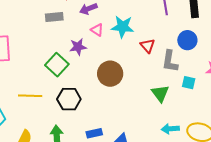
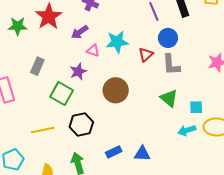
gray rectangle: (54, 17) -> (37, 66), moved, turned -48
blue circle: (187, 40) -> (168, 38), moved
red triangle: (148, 46) -> (146, 55), turned 42
cyan square: (189, 83) -> (196, 107), moved

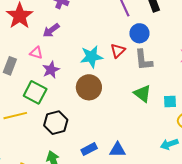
cyan star: (117, 42) -> (91, 57), moved
pink triangle: (93, 51) -> (36, 53), moved
yellow line: (43, 130) -> (15, 116), moved
cyan arrow: (187, 130) -> (169, 144), moved

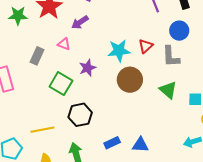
blue circle: (139, 33) -> (179, 31), moved
purple star: (51, 70) -> (87, 68), moved
brown circle: (89, 87) -> (130, 80), moved
yellow line: (15, 116) -> (42, 130), moved

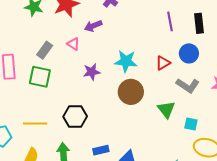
red triangle: (146, 46) -> (163, 63), moved
gray L-shape: (171, 57) -> (188, 86), moved, turned -65
green square: (61, 84) -> (40, 77), moved, turned -30

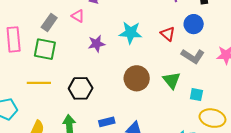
red triangle: (163, 63) -> (168, 34), turned -49
brown circle: (131, 92) -> (137, 78), moved
yellow line: (35, 124) -> (39, 83), moved

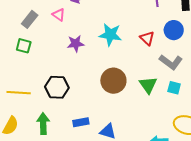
green square: (45, 49) -> (24, 46), size x0.7
yellow line: (39, 83) -> (19, 93), moved
cyan square: (196, 95) -> (174, 88), moved

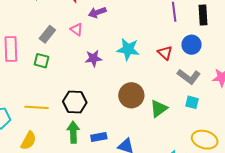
green triangle: (148, 85) -> (159, 109), moved, turned 30
green arrow: (43, 124) -> (73, 132), moved

